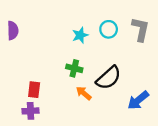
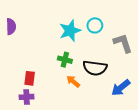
gray L-shape: (140, 29) -> (123, 43), moved, turned -30
cyan star: (80, 35) -> (70, 31), size x1.5
black semicircle: (109, 78) -> (95, 68), turned 50

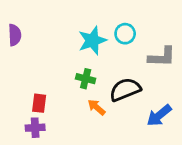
gray L-shape: (123, 43) -> (162, 57), turned 110
black semicircle: (95, 68) -> (125, 90), turned 150

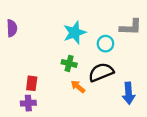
cyan circle: (125, 34) -> (105, 44), moved
gray L-shape: (162, 57) -> (131, 27), moved
blue arrow: (159, 115) -> (129, 93), turned -55

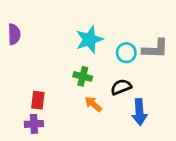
gray L-shape: (131, 27) -> (155, 49), moved
black semicircle: (101, 72) -> (121, 87), size x0.7
blue arrow: (129, 93) -> (139, 112), moved

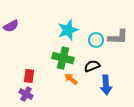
purple semicircle: (14, 34) -> (11, 26), turned 63
green cross: (83, 76) -> (63, 58), size x1.5
purple cross: (34, 124) -> (26, 94), turned 32

